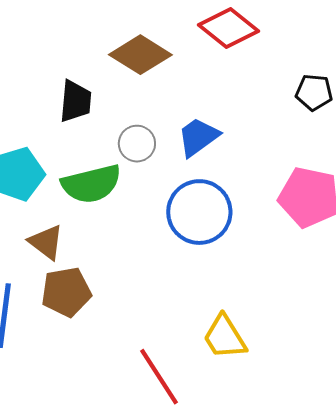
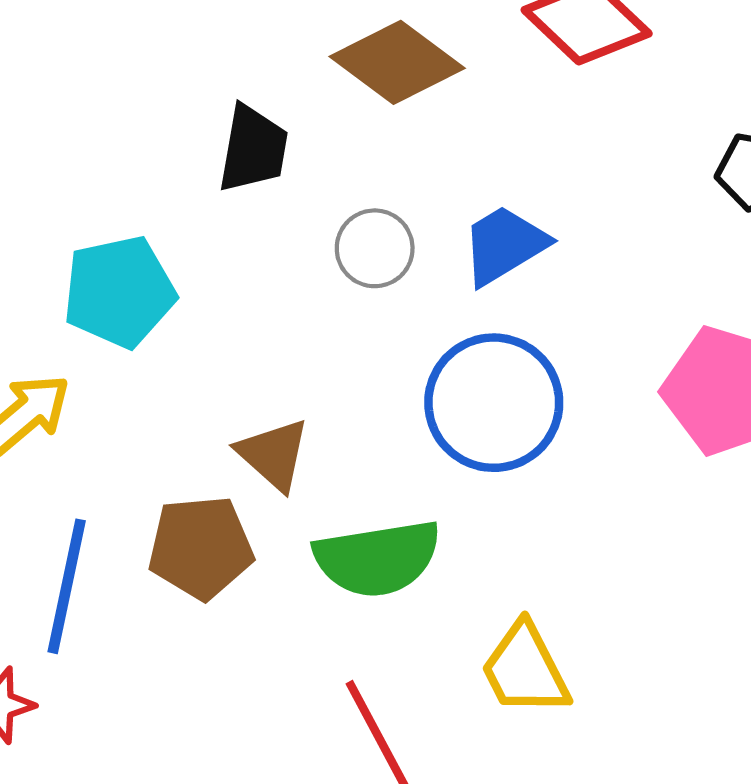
green semicircle: (91, 184) -> (377, 558), moved
brown triangle: (46, 242) -> (273, 454), moved

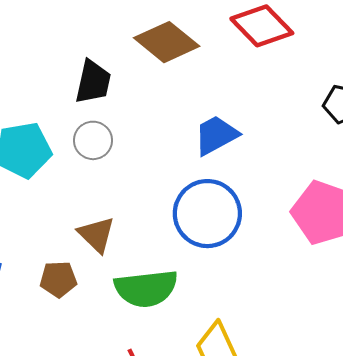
gray circle: (375, 248) -> (93, 140), moved
brown pentagon: (201, 547) -> (58, 279), size x0.7

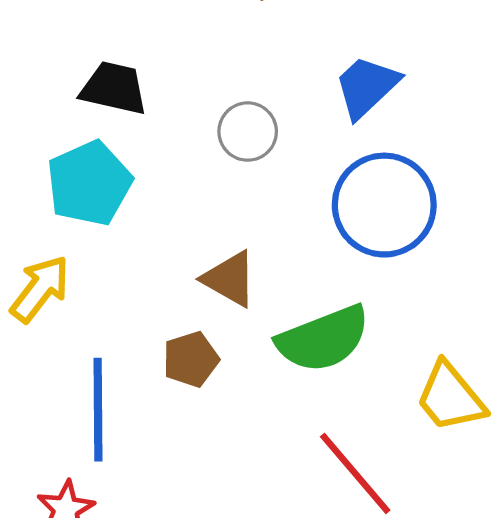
black trapezoid: (93, 82) -> (114, 88), moved, turned -75
gray circle: (93, 140) -> (248, 132), moved

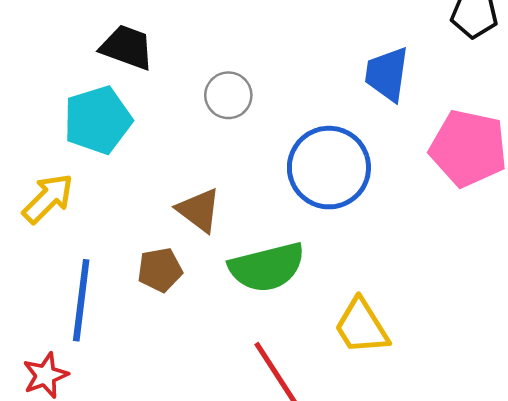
blue trapezoid: (367, 87) -> (387, 74), moved, turned -46

